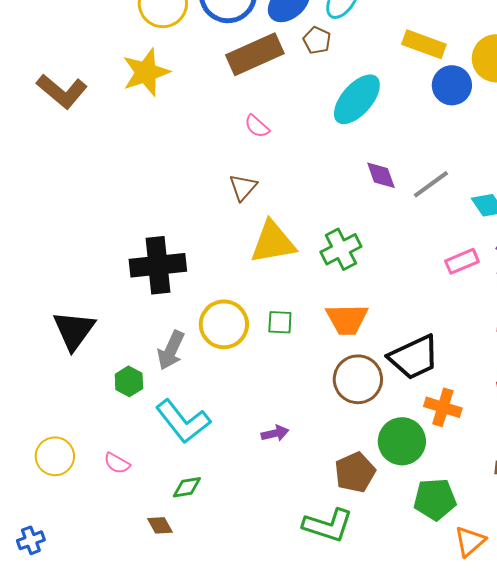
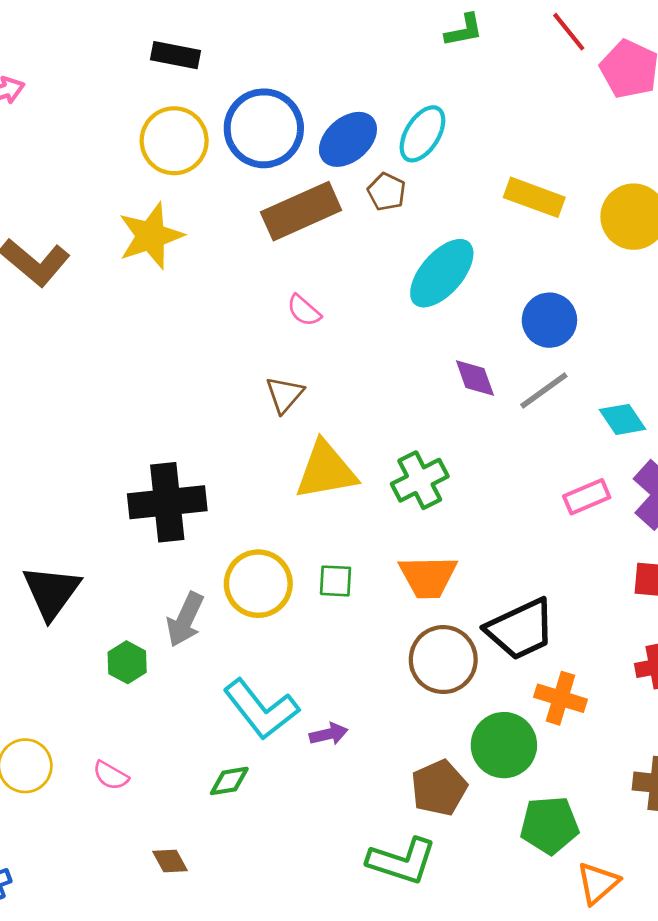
blue circle: (452, 85) -> (549, 320), moved
cyan L-shape: (183, 421) -> (261, 709), moved
green diamond: (187, 487) -> (229, 781), moved

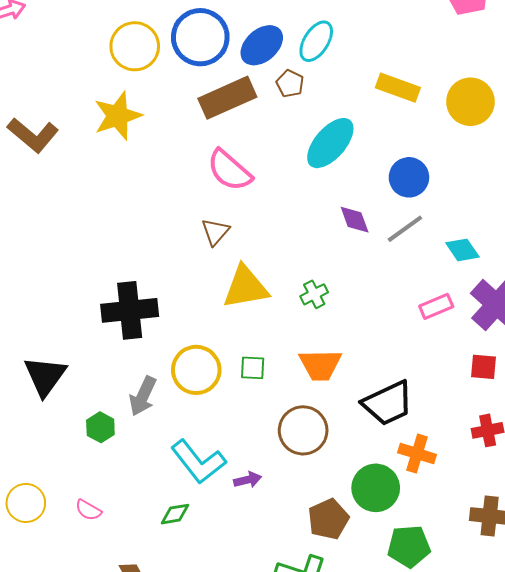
pink semicircle: (304, 310) -> (229, 170), size x1.8
green cross: (420, 480) -> (314, 294), size x0.7
brown circle: (443, 660) -> (303, 430), moved

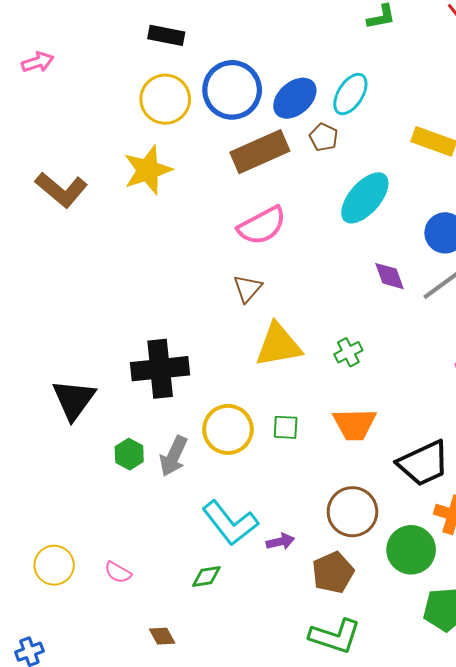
pink semicircle: (229, 170) -> (262, 226), turned -69
black triangle: (45, 376) -> (74, 400), moved
green hexagon: (100, 427) -> (129, 454), moved
brown circle: (303, 430) -> (352, 512), moved
brown pentagon: (328, 519) -> (333, 572), moved

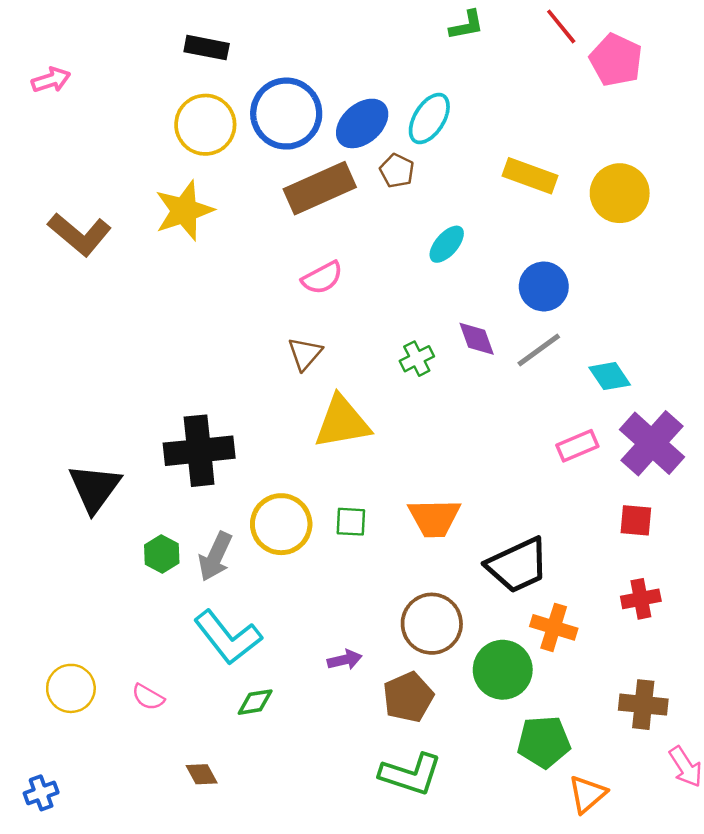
cyan ellipse: (365, 198) -> (447, 244), size x0.6
pink semicircle: (262, 226) -> (322, 278), size x0.7
green cross: (348, 352) -> (417, 359), moved
cyan L-shape: (230, 523) -> (228, 637), moved

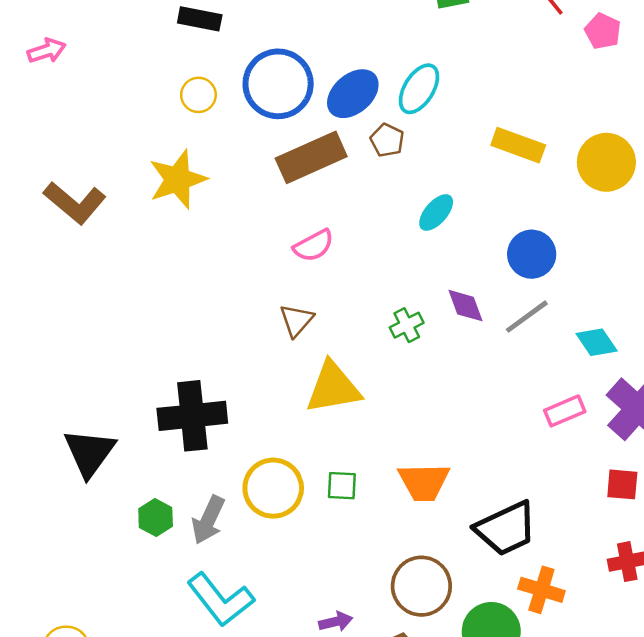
pink pentagon: (616, 60) -> (603, 31), size x0.7
yellow circle: (205, 125) -> (198, 95), size x0.6

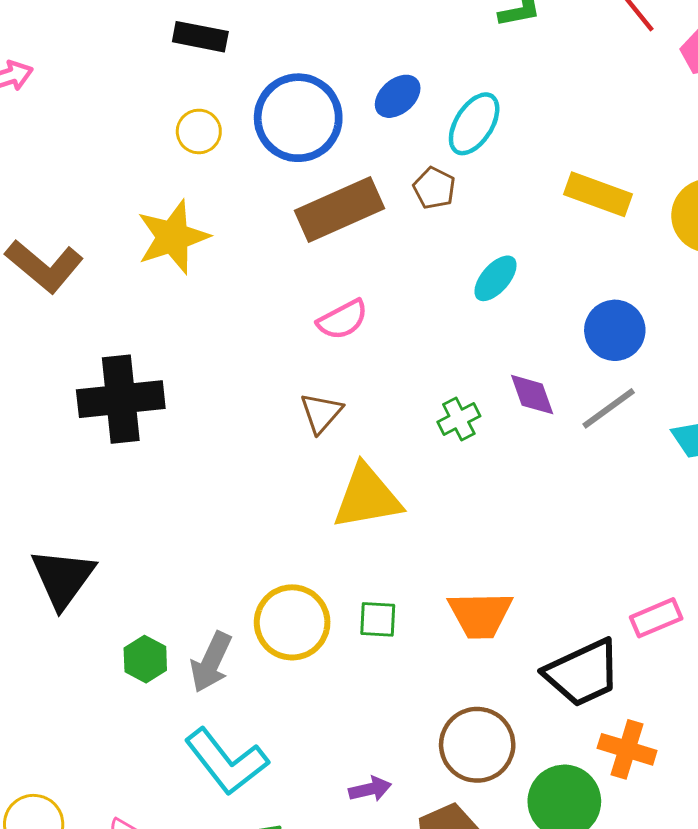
blue ellipse: (353, 94) -> (398, 96), moved, size x0.7
pink rectangle: (565, 411) -> (656, 618), moved
black cross: (192, 416) -> (121, 399), moved

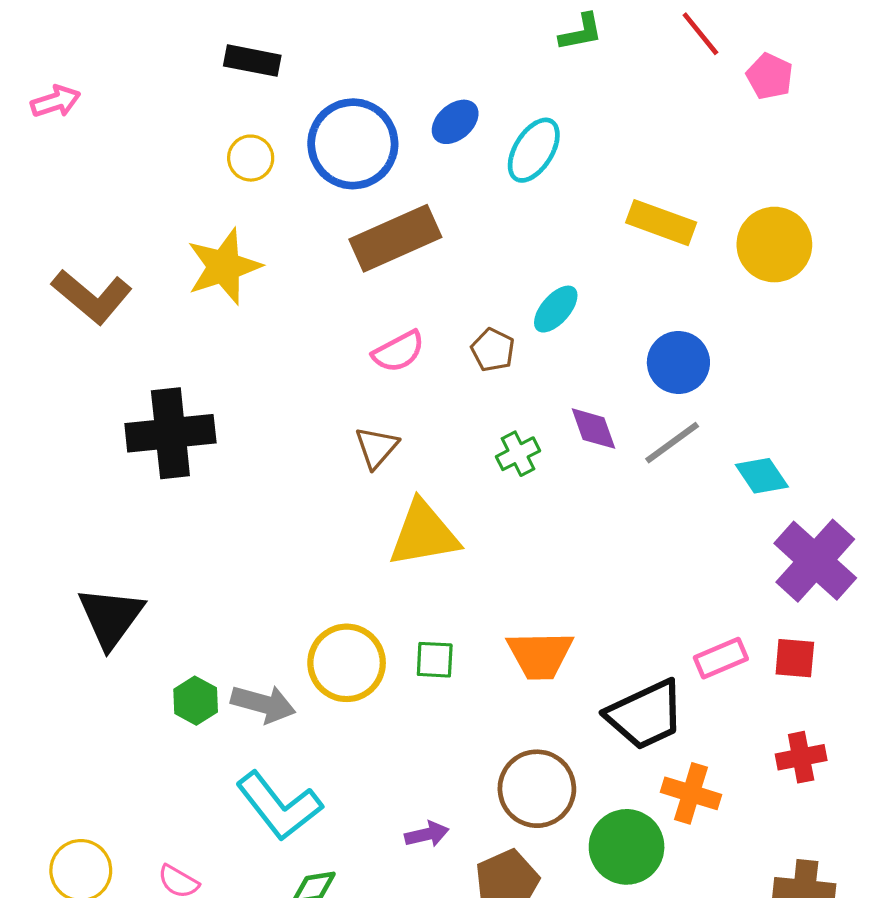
brown pentagon: (434, 188) -> (493, 350), moved
gray arrow: (211, 662) -> (263, 704), turned -100

